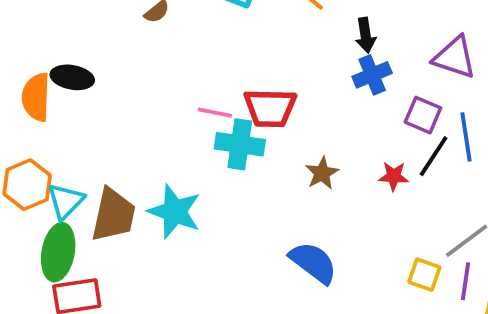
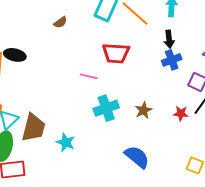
red trapezoid: (270, 108) -> (116, 53), moved
cyan cross: (240, 144) -> (106, 108), moved, turned -30
cyan star: (175, 212) -> (66, 142), moved, size x0.7

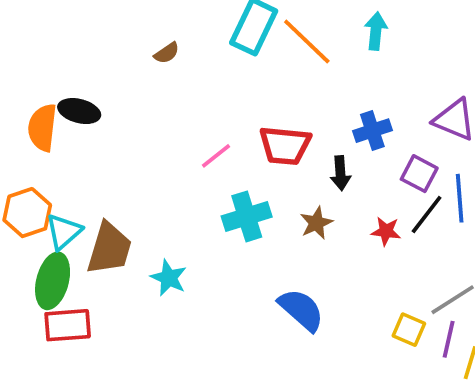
black arrow: (169, 39) -> (340, 173), moved
red trapezoid: (116, 53) -> (285, 146), moved
pink line: (89, 76) -> (216, 156), turned -54

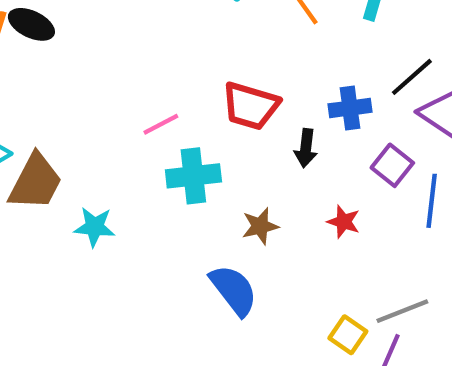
pink line: (216, 156) -> (161, 124), moved
black line: (427, 215) -> (412, 77), moved
brown star: (316, 223) -> (260, 226), moved
cyan star: (169, 278) -> (95, 227), turned -30

